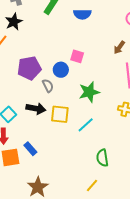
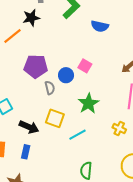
green star: (89, 92) -> (88, 103), turned -30
black arrow: (36, 109) -> (29, 127), moved
blue rectangle: (30, 149) -> (26, 152), moved, turned 40

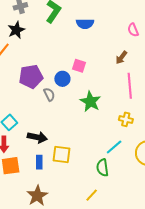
yellow square: (55, 118) -> (62, 154), moved
cyan line: (77, 135) -> (114, 147), moved

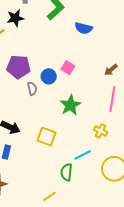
yellow square: (62, 154) -> (47, 137), moved

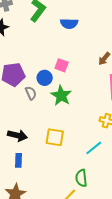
green star: (70, 105) -> (61, 95), moved
green semicircle: (66, 172) -> (81, 178), moved

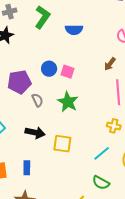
blue circle: (45, 78) -> (49, 69), moved
black arrow: (17, 135) -> (35, 133), moved
green semicircle: (81, 178) -> (101, 183), moved, turned -54

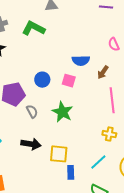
green L-shape: (42, 17) -> (33, 28), turned -95
blue semicircle: (74, 30) -> (81, 60), moved
pink square: (67, 72) -> (69, 81), moved
blue rectangle: (27, 168) -> (71, 172), moved

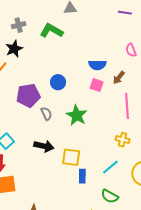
pink square: (69, 81) -> (97, 85), moved

